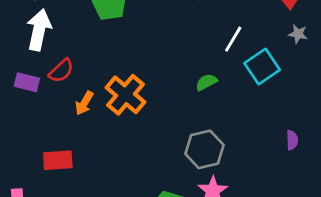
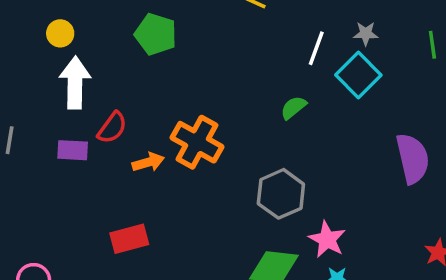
gray star: (298, 34) -> (366, 33), moved
orange arrow: (84, 103) -> (148, 162), turned -125
purple semicircle: (292, 140) -> (413, 158), size x2.0
gray hexagon: (204, 149) -> (281, 194), moved

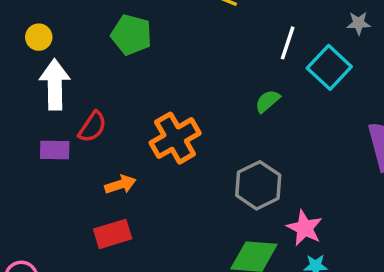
gray star: (366, 33) -> (359, 23), moved
orange cross: (197, 142) -> (175, 138), turned 33
orange arrow: (148, 162) -> (120, 184), moved

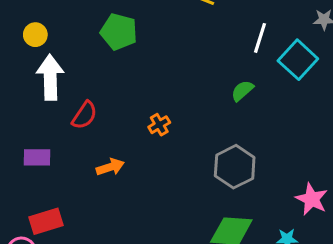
orange cross: (175, 138) -> (159, 125), size x0.5
purple rectangle: (55, 150) -> (37, 157), moved
pink star: (305, 228) -> (312, 199), moved
red rectangle: (113, 234) -> (46, 221), moved

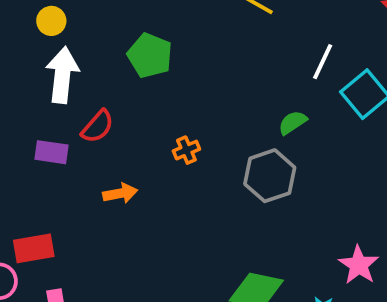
green pentagon: (119, 32) -> (150, 55), moved
purple rectangle: (37, 157) -> (51, 152), moved
gray hexagon: (235, 167) -> (270, 176), moved

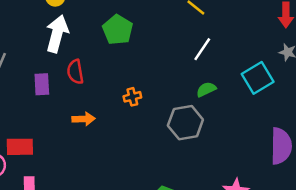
white line: (323, 62) -> (202, 49), moved
red semicircle: (98, 126) -> (75, 72), turned 120
purple rectangle: (51, 152) -> (42, 84), turned 70

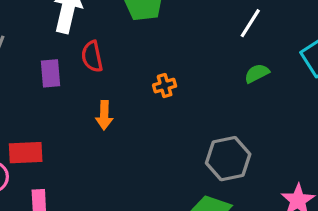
orange arrow: (84, 119) -> (104, 115), turned 95
gray hexagon: (185, 123) -> (228, 159), moved

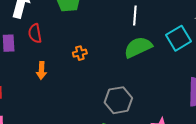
white line: (250, 23) -> (135, 16), turned -30
green semicircle: (257, 73) -> (138, 47), size x1.8

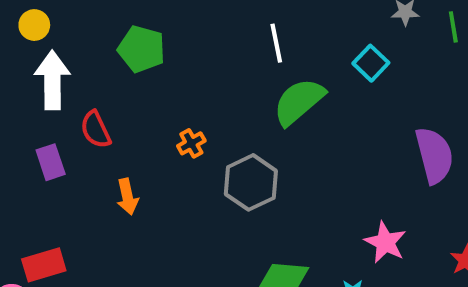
cyan square: (178, 38) -> (371, 63), size x0.7
gray hexagon: (118, 100) -> (251, 182), moved

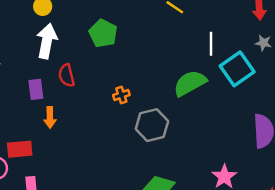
white line: (276, 43) -> (211, 44), moved
cyan square: (371, 63) -> (237, 69), size x1.6
orange arrow: (127, 197) -> (50, 117), moved

